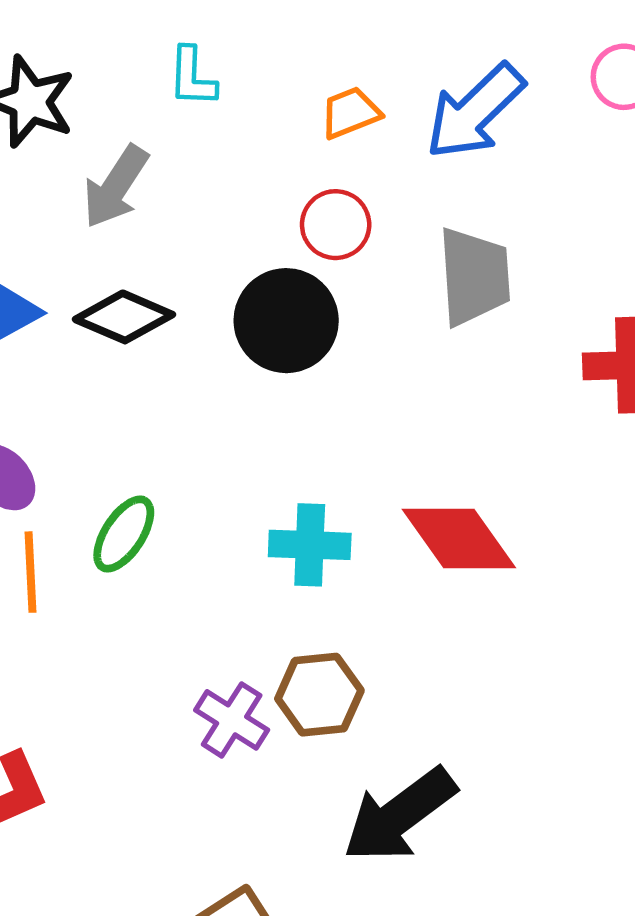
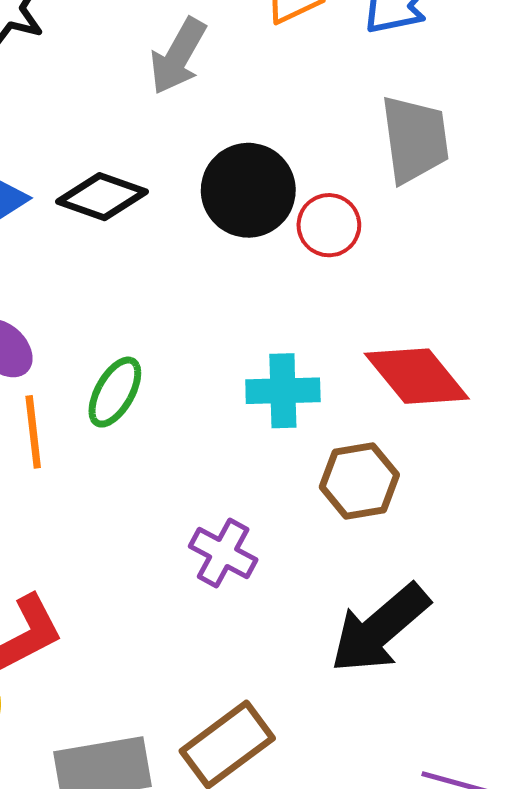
gray arrow: (116, 187) -> (178, 56), moved
red circle: (336, 225) -> (329, 225), moved
brown hexagon: (319, 695) -> (359, 481), moved

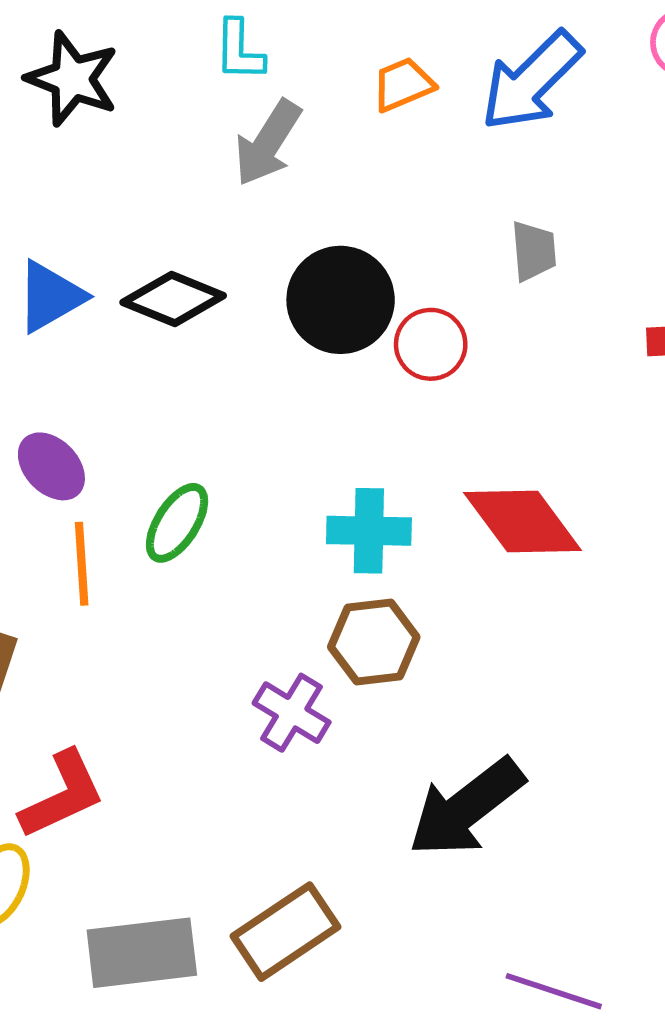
gray trapezoid: (415, 139) -> (534, 251), size x0.6
brown hexagon: (359, 481) -> (374, 642), moved

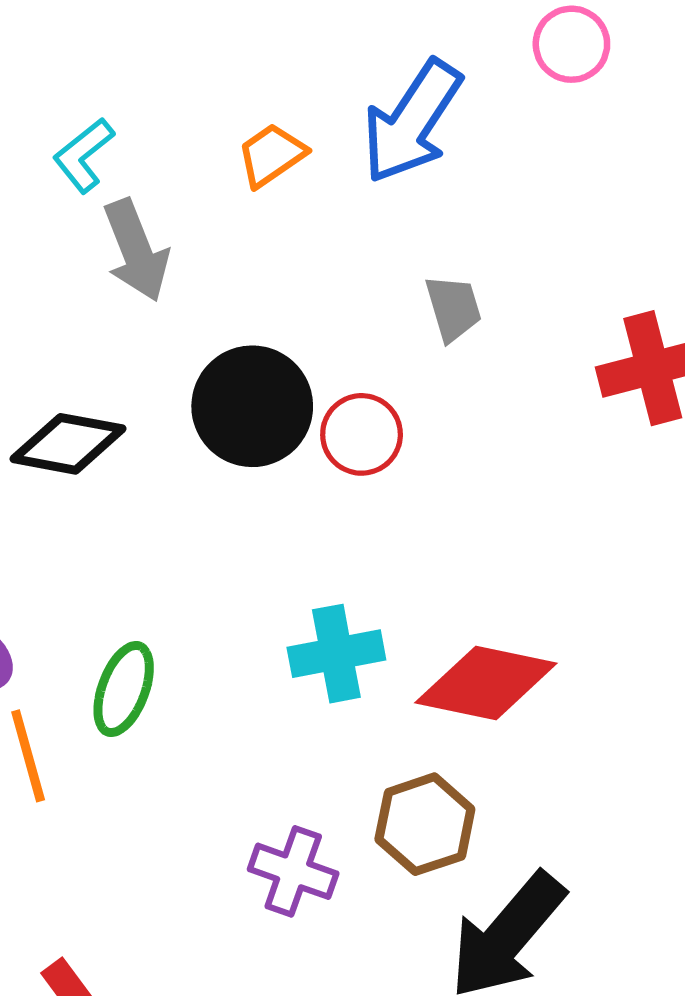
cyan L-shape: (239, 50) -> (84, 155), turned 62
gray arrow: (268, 143) -> (136, 250), turned -42
red diamond: (523, 522) -> (486, 683), moved, turned -30
brown hexagon: (374, 642) -> (425, 824), moved

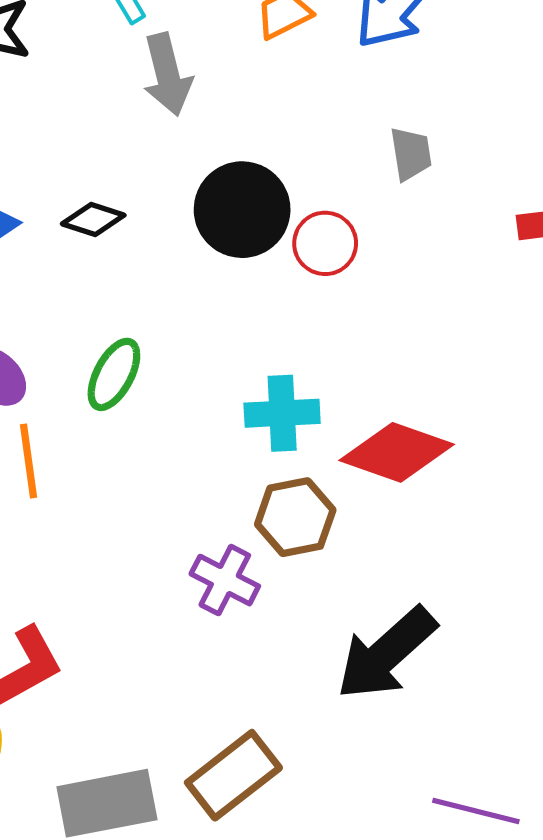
black diamond: (68, 444) -> (93, 220), size x0.7
green ellipse: (124, 689) -> (114, 374), moved
brown hexagon: (425, 824) -> (295, 517), moved

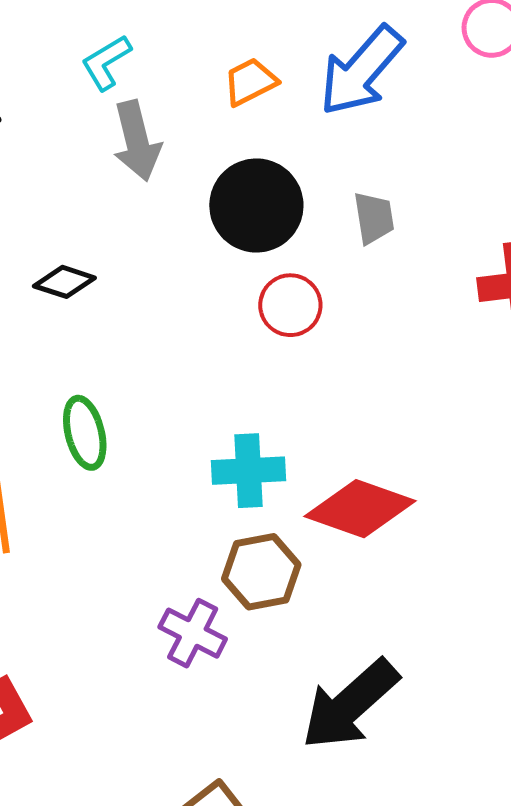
black circle: (242, 210) -> (256, 205), moved
green ellipse: (114, 374) -> (85, 433), turned -42

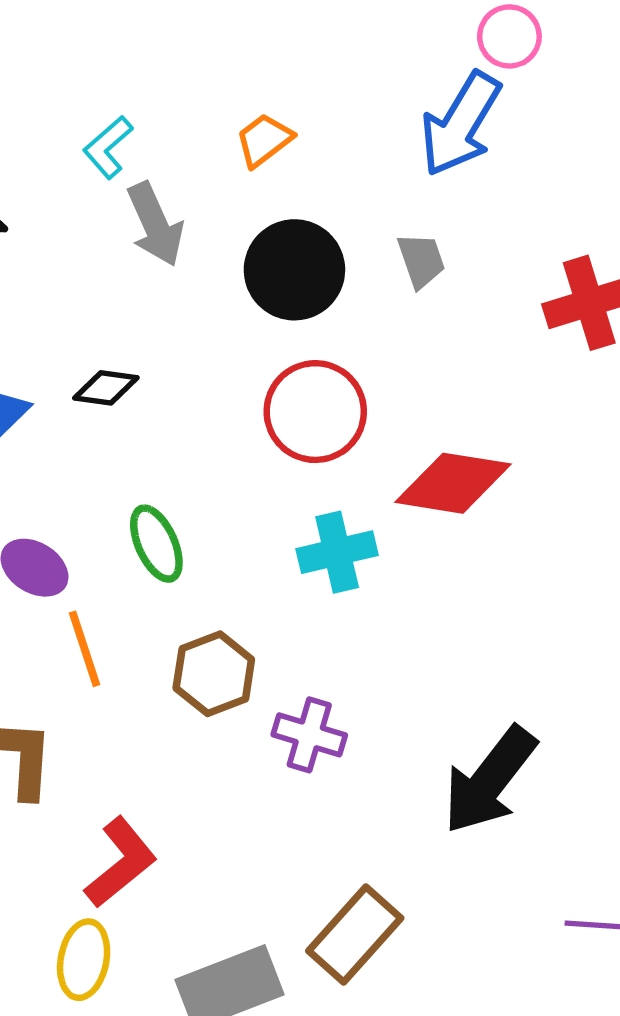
blue arrow: (361, 71) -> (461, 124), moved
red circle: (290, 305) -> (315, 412), moved, size x1.5
red diamond: (360, 509) -> (453, 483), moved
brown hexagon: (261, 572) -> (214, 674), moved

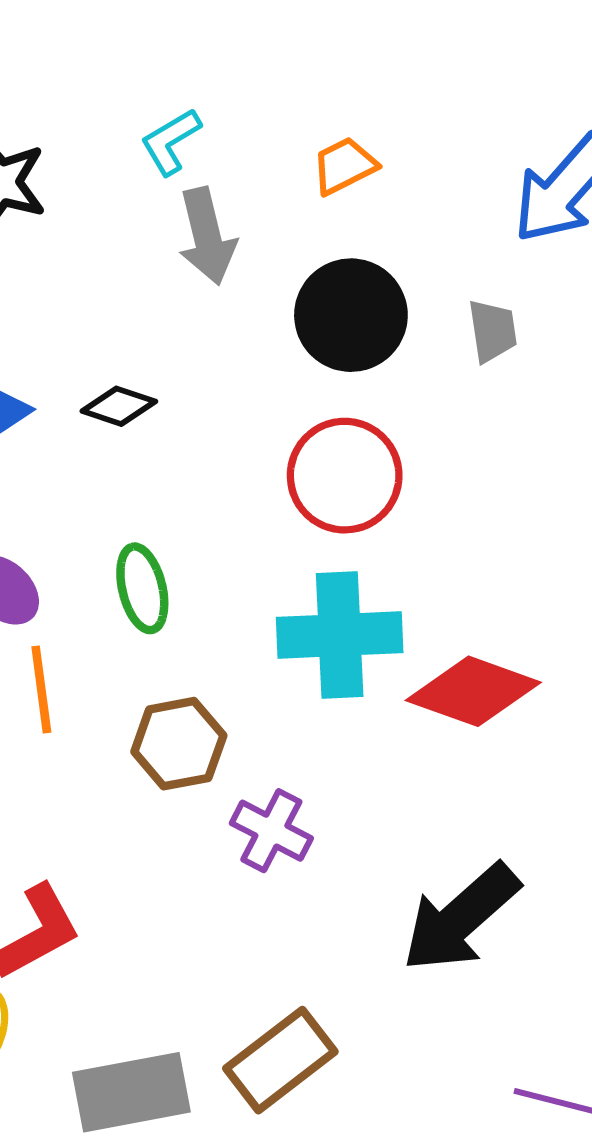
red diamond: (453, 483) -> (473, 691), moved
cyan cross: (337, 552) -> (340, 635), size x1.4

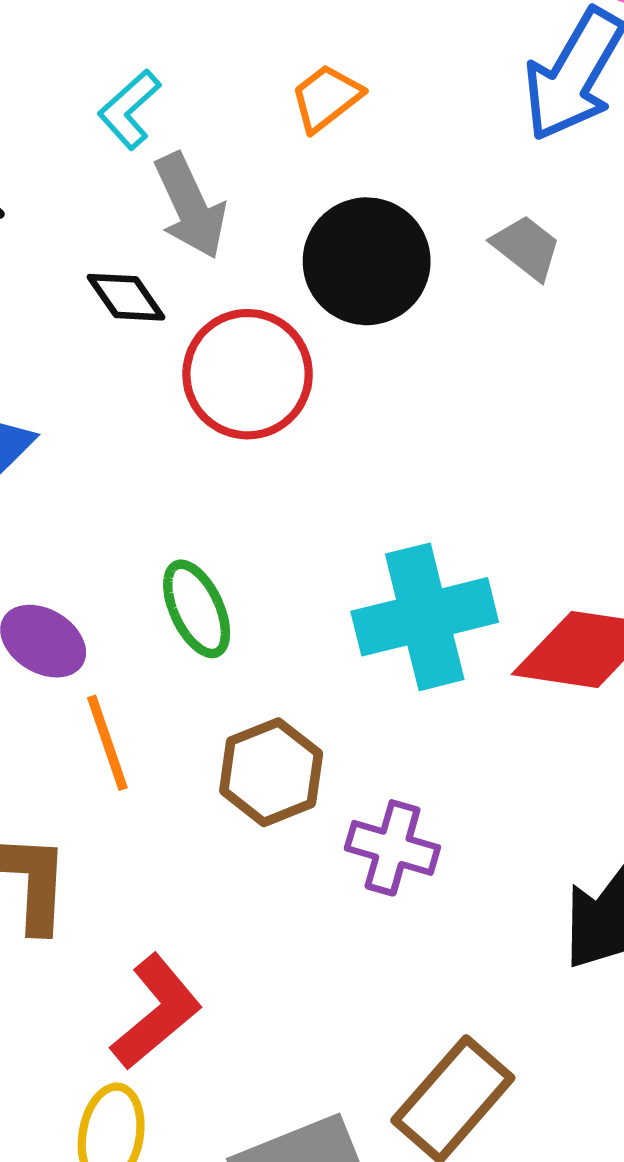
gray trapezoid: (493, 331) -> (526, 247), turned -32
black diamond: (119, 406) -> (126, 297), moved, turned 48
red circle: (345, 476) -> (248, 374), moved

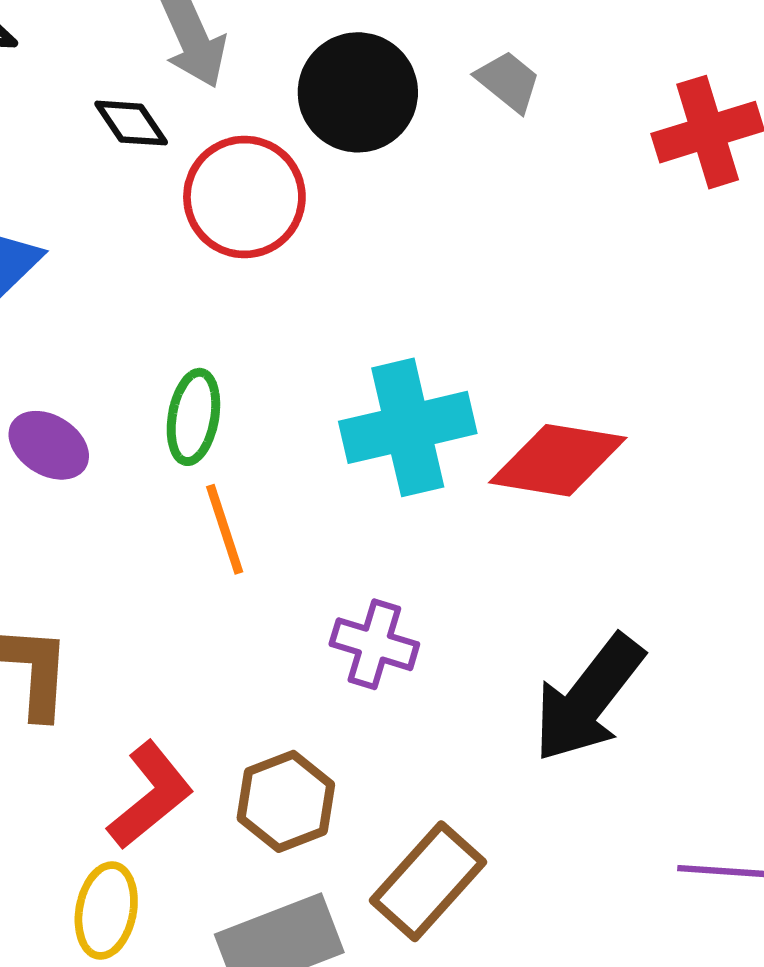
green ellipse: (197, 609) -> (193, 417), turned 34
orange line: (107, 743) -> (225, 529), moved
brown hexagon: (271, 772) -> (286, 801), moved

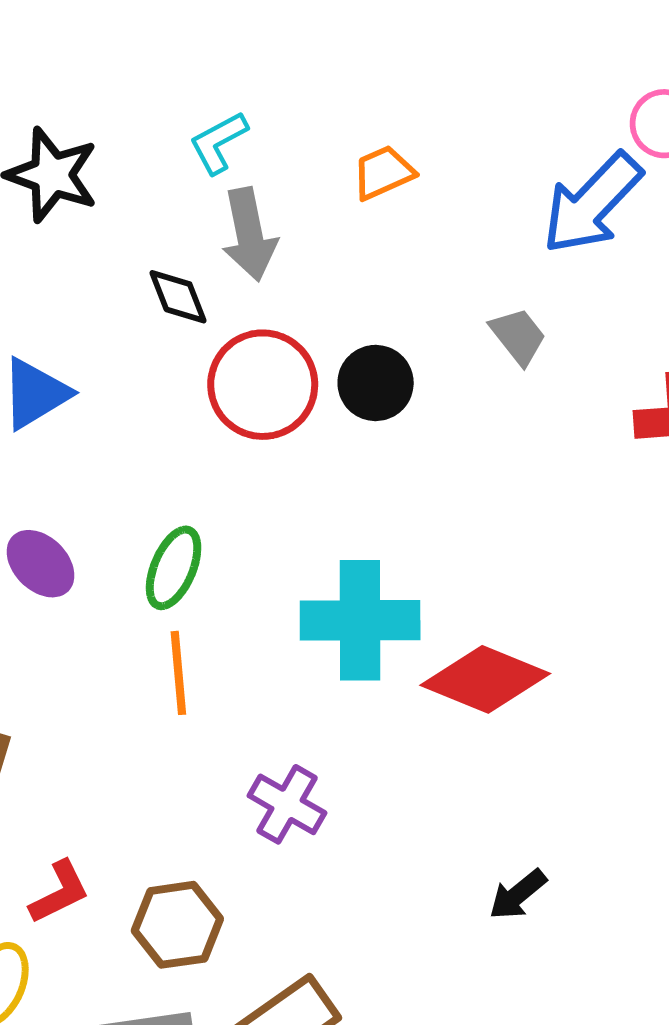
black circle: (358, 92) -> (376, 383), moved, size x0.7
black arrow: (588, 698) -> (518, 895), moved, size x0.5
red L-shape: (150, 795) -> (59, 892), size x0.7

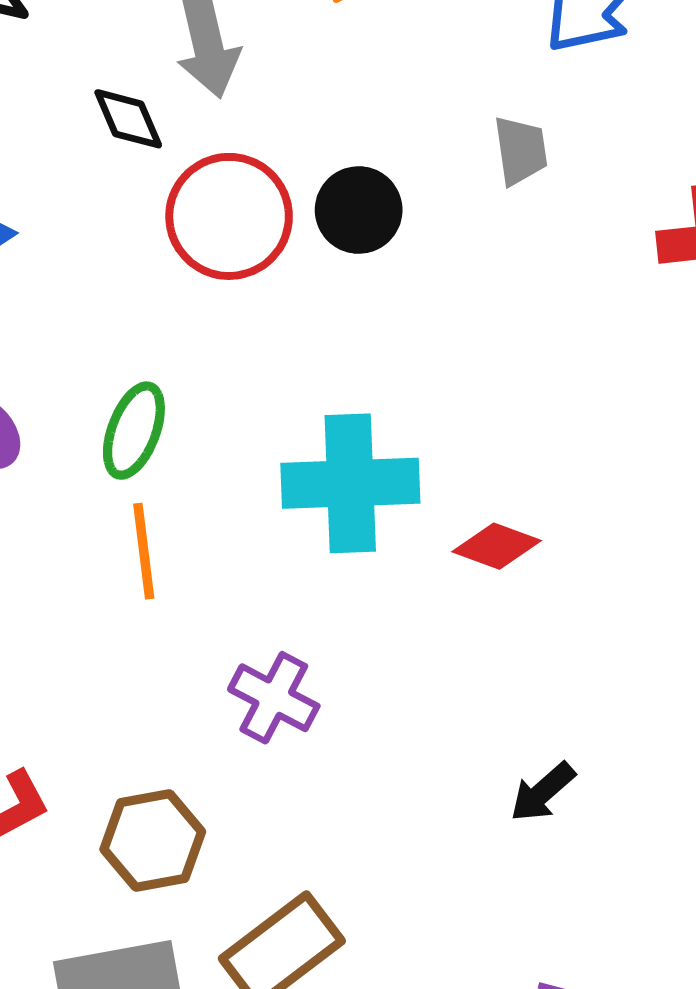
gray trapezoid: (518, 336) -> (521, 150), turned 32
red diamond: (485, 679) -> (497, 546), size x0.6

